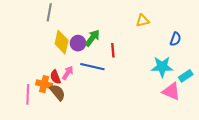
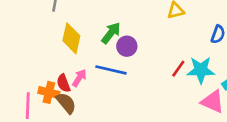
purple circle: (78, 43) -> (127, 46), moved
red line: (113, 50) -> (178, 69), moved, turned 40

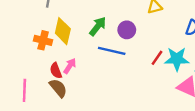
purple circle: (127, 46) -> (127, 30), moved
blue line: (111, 70) -> (112, 51), moved
orange cross: (49, 92) -> (43, 40), moved

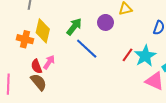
purple circle: (127, 30) -> (105, 22), moved
blue line: (112, 51) -> (87, 49), turned 30
cyan star: (177, 59) -> (145, 56), turned -30

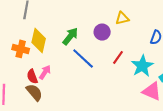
red line: (127, 55) -> (118, 57), moved

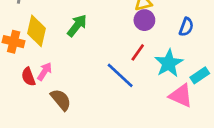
purple circle: (102, 32) -> (144, 20), moved
blue line: (83, 58) -> (120, 75), moved
brown semicircle: (34, 92) -> (61, 100), moved

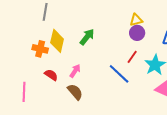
pink arrow: (45, 71) -> (75, 71), moved
red semicircle: (28, 77) -> (51, 75), turned 144

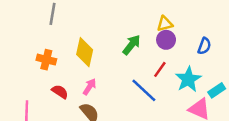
green arrow: (87, 37) -> (131, 45), moved
yellow diamond: (57, 41) -> (85, 52), moved

